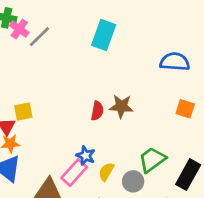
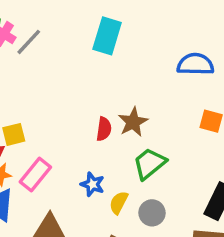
brown star: (121, 106) -> (133, 122), turned -30
green trapezoid: (152, 160) -> (150, 164), moved
pink rectangle: (74, 173) -> (35, 175), moved

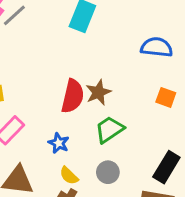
red semicircle: (104, 129) -> (73, 96), size x1.6
yellow semicircle: (119, 203) -> (69, 176), moved, turned -78

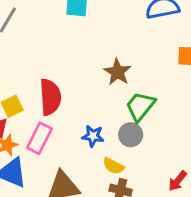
red semicircle: (73, 96) -> (50, 97), moved
gray circle: (108, 172) -> (131, 135), moved

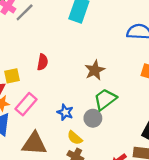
red semicircle: (50, 97) -> (43, 62), moved, size x0.6

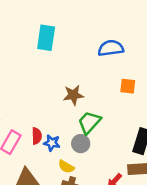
red semicircle: (43, 62) -> (37, 136), moved
brown star: (95, 70) -> (73, 95), turned 30

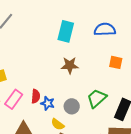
cyan rectangle: (46, 38) -> (66, 31), moved
green trapezoid: (89, 122) -> (97, 98), moved

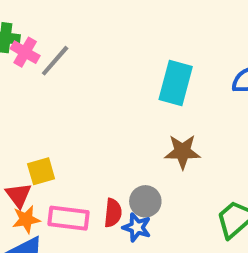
pink rectangle: (14, 99) -> (68, 218), turned 60
gray circle: (72, 106) -> (145, 201), moved

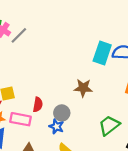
cyan rectangle: (176, 83) -> (102, 53), moved
red semicircle: (113, 213) -> (38, 105), moved

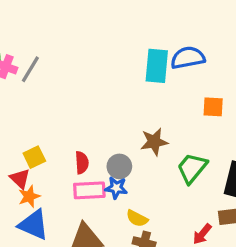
brown star: (83, 88) -> (154, 142), moved
pink rectangle: (20, 119) -> (89, 190), moved

